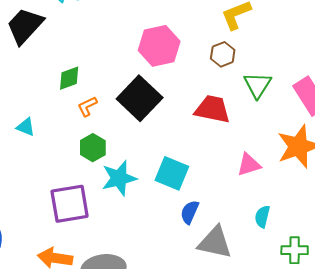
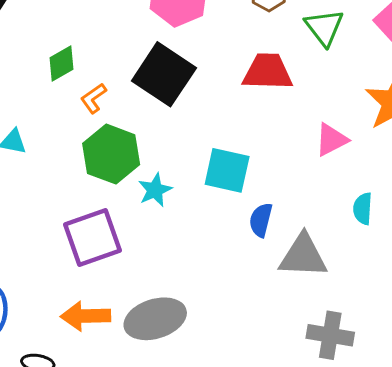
green hexagon: (93, 148) -> (111, 154), size x1.5
cyan star: (119, 178) -> (155, 190), size x0.7

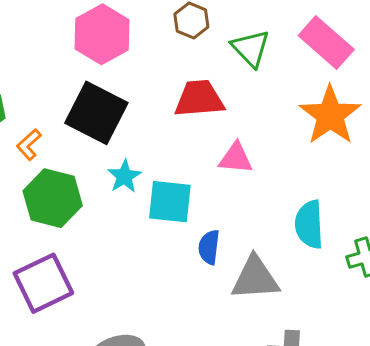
pink triangle: (331, 140) -> (236, 158), moved, turned 39
cyan star: (155, 190) -> (124, 176), moved
cyan semicircle: (363, 209) -> (309, 224), size x1.5

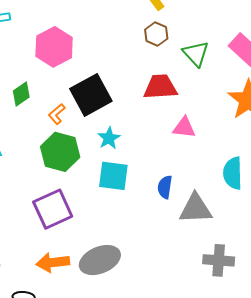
pink hexagon: (102, 34) -> (54, 47), moved
black square: (96, 113) -> (91, 95), turned 33
orange L-shape: (29, 145) -> (57, 114), moved
cyan square: (170, 202) -> (113, 176), moved

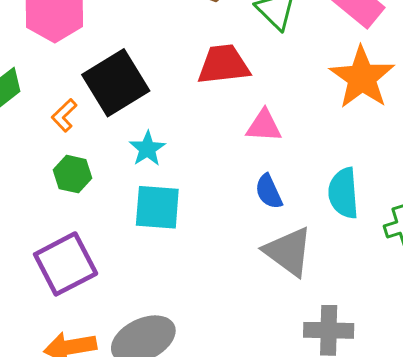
green hexagon: (60, 152) -> (73, 174), size x0.6
blue semicircle: (165, 187) -> (269, 192), moved, turned -30
gray triangle: (196, 209) -> (288, 252), turned 42

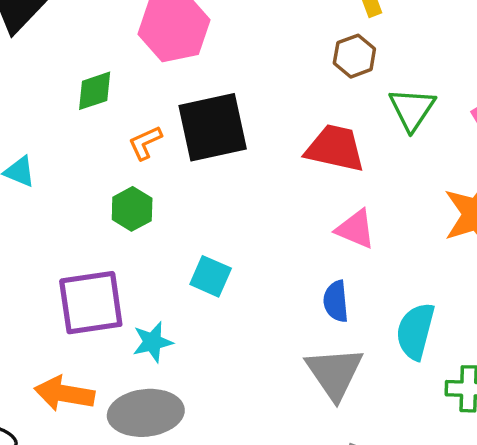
cyan star: (147, 149) -> (153, 342), moved
cyan square: (157, 207) -> (211, 276), size x0.7

